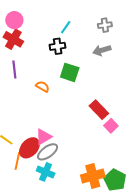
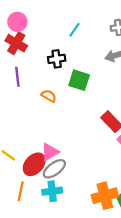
black cross: (58, 46) -> (57, 59), moved
orange line: (17, 161) -> (21, 191), moved
cyan cross: (46, 172) -> (52, 191), turned -30

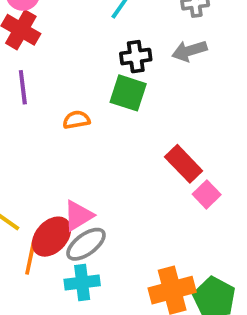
black cross: (57, 59) -> (136, 57), moved
orange semicircle: (49, 96) -> (76, 120), turned -40
orange line: (21, 191) -> (30, 258), moved

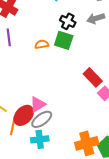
black cross: (136, 57) -> (68, 21), turned 35
orange semicircle: (76, 120) -> (42, 44), moved

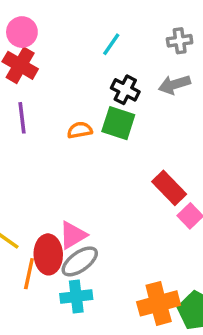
red ellipse: (24, 115) -> (48, 254), turned -45

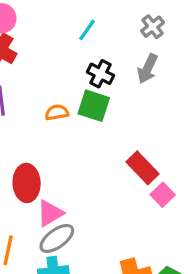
gray cross: (180, 41) -> (153, 27), turned -30
gray arrow: (174, 85) -> (148, 69), turned -48
red ellipse: (48, 254) -> (27, 183), moved

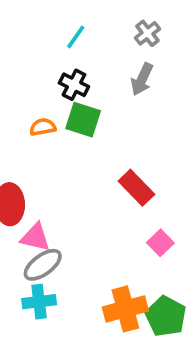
black cross: (100, 74) -> (74, 85), moved
pink square: (163, 195) -> (160, 243), moved
pink triangle: (50, 213) -> (35, 237), turned 44

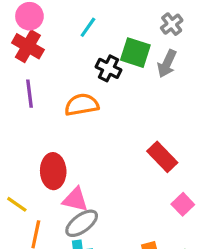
cyan line: (76, 37) -> (88, 27), moved
green square: (83, 120) -> (135, 53), moved
orange semicircle: (43, 127) -> (82, 105), size x1.5

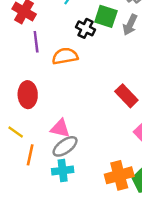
purple line: (29, 94) -> (36, 42), moved
red ellipse: (53, 171) -> (28, 95), moved

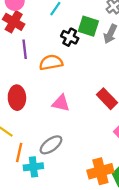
pink triangle: (60, 128) -> (61, 103), moved
cyan cross: (63, 171) -> (33, 167), moved

